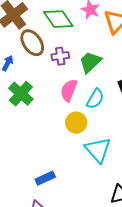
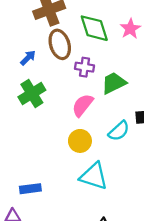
cyan semicircle: (95, 99) -> (119, 131), moved
cyan triangle: (98, 150) -> (94, 176), turned -48

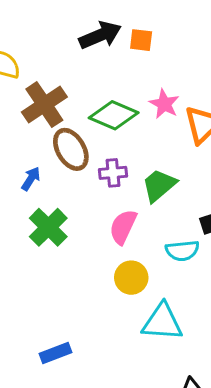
green diamond: (94, 28) -> (114, 115), turned -36
cyan semicircle: (119, 131) -> (182, 251), turned 50
blue rectangle: (30, 189) -> (55, 353), moved

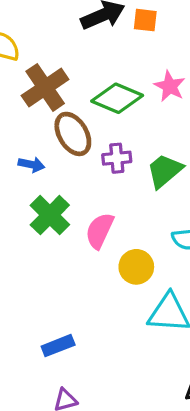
blue arrow: (31, 179) -> (31, 165), turned 70
pink semicircle: (123, 227) -> (100, 231), moved

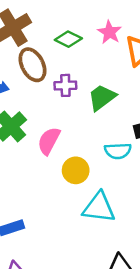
green diamond: (117, 98) -> (68, 39), size x0.7

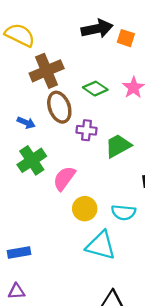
cyan semicircle: (118, 151) -> (124, 212), moved

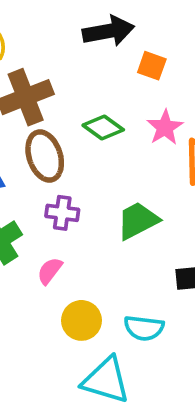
orange square: (126, 38) -> (152, 66), moved
purple cross: (86, 130) -> (62, 213), moved
pink semicircle: (64, 178) -> (50, 271), size x0.7

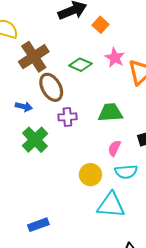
orange square: (152, 66) -> (100, 25), turned 35
green trapezoid: (138, 221) -> (110, 113), turned 35
pink semicircle: (50, 271) -> (114, 148), moved

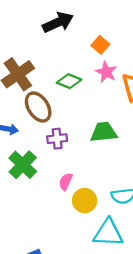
orange square: (100, 25) -> (100, 45), moved
pink semicircle: (114, 148) -> (66, 182), moved

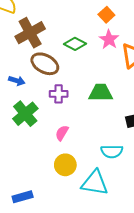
brown ellipse: (38, 107) -> (45, 64), turned -36
yellow circle: (85, 201) -> (65, 165), moved

